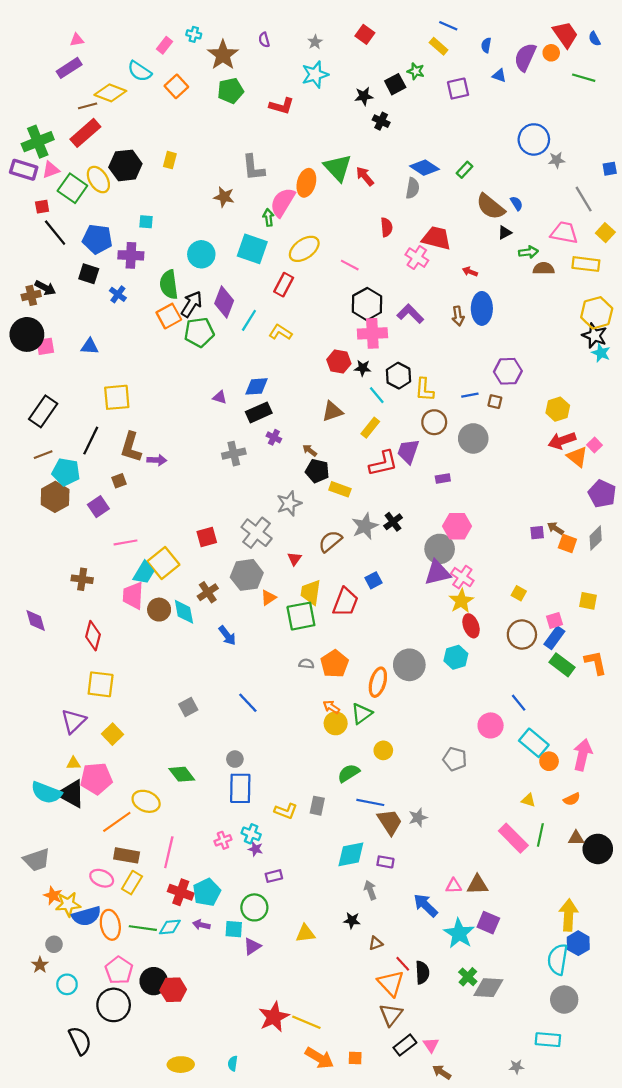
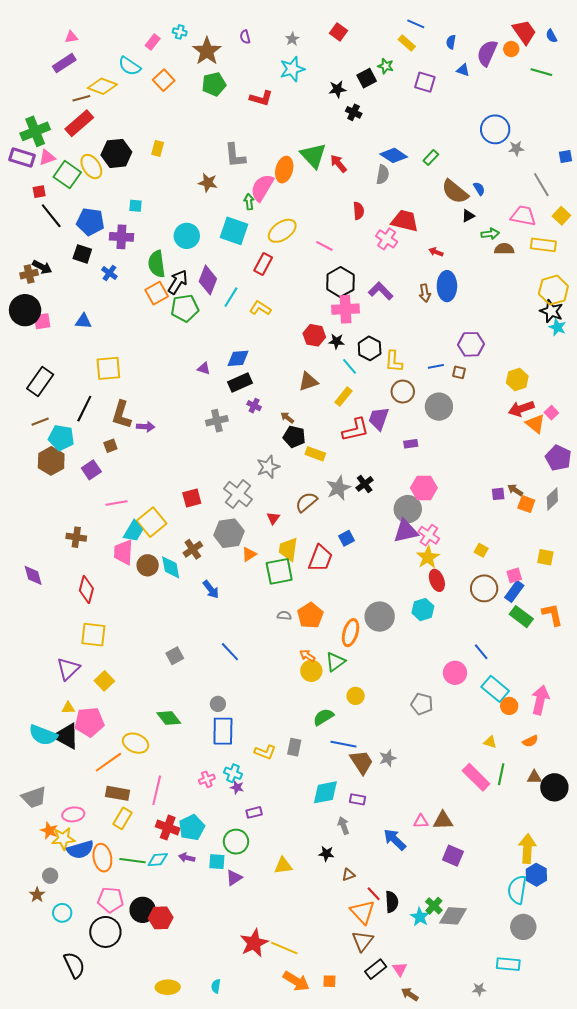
purple square: (458, 89) -> (425, 82), turned 30
pink ellipse: (102, 878) -> (73, 814), moved, turned -30
cyan star: (459, 933) -> (420, 917), moved, size x0.7
pink pentagon: (119, 970) -> (110, 900), turned -30

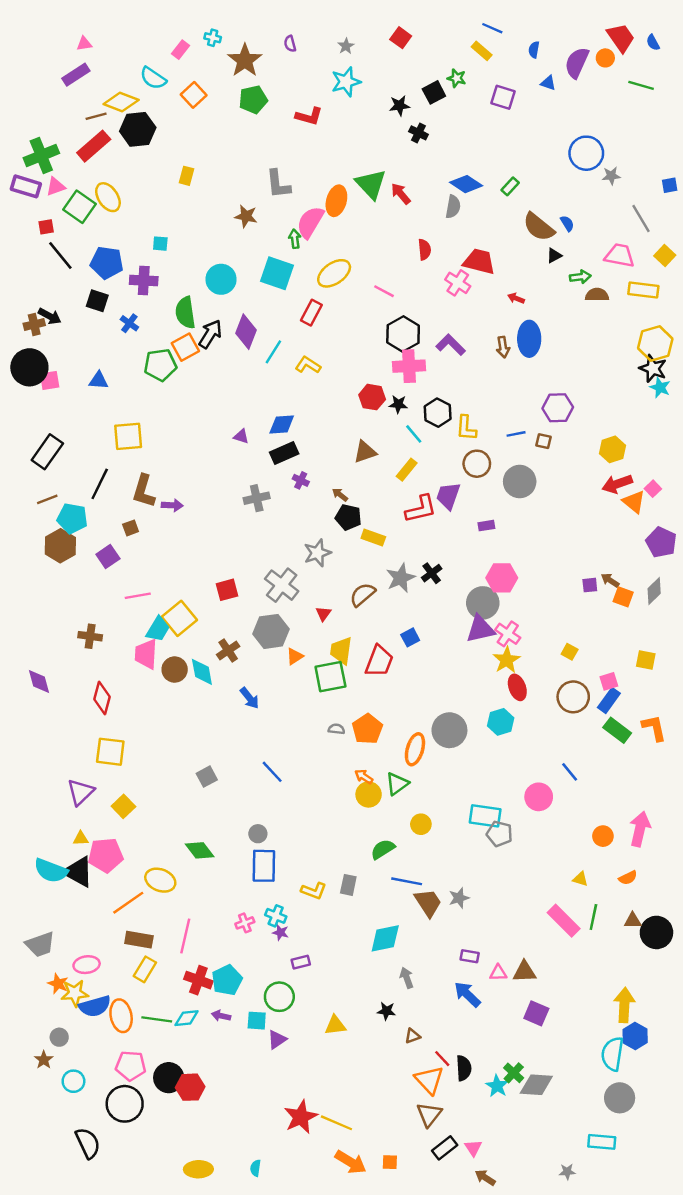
black hexagon: (116, 153) -> (138, 129), moved
green pentagon: (185, 308) -> (160, 365), moved
cyan rectangle: (495, 689) -> (485, 816), moved, turned -32
purple rectangle: (358, 799) -> (470, 956), moved

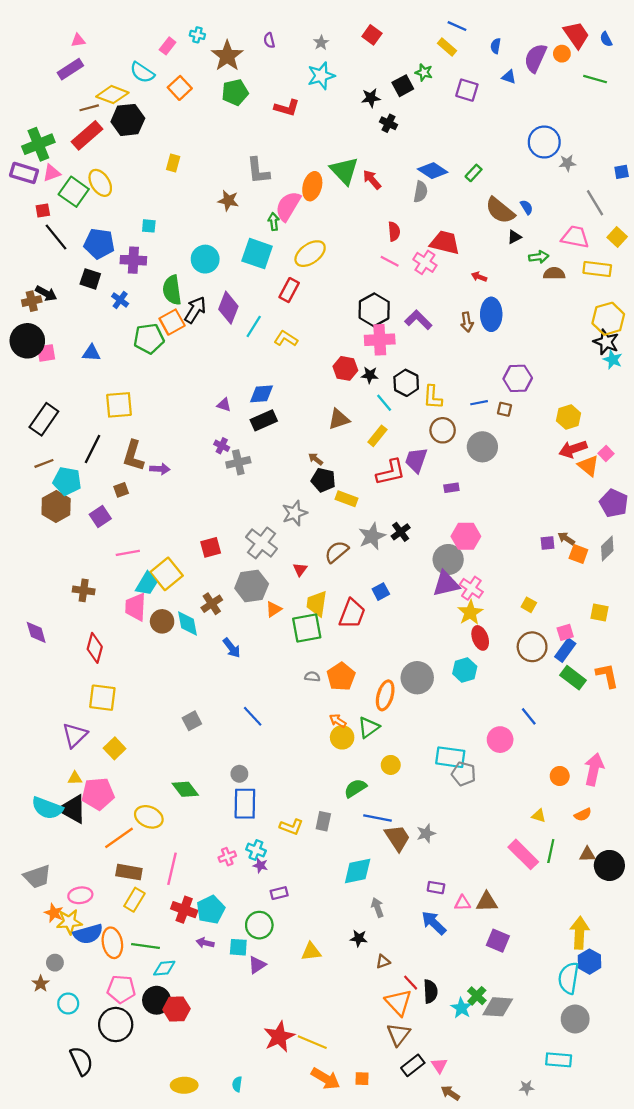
pink line: (384, 291) -> (390, 261), moved
purple cross: (301, 480) -> (222, 446), moved
cyan diamond: (187, 1018) -> (164, 968), moved

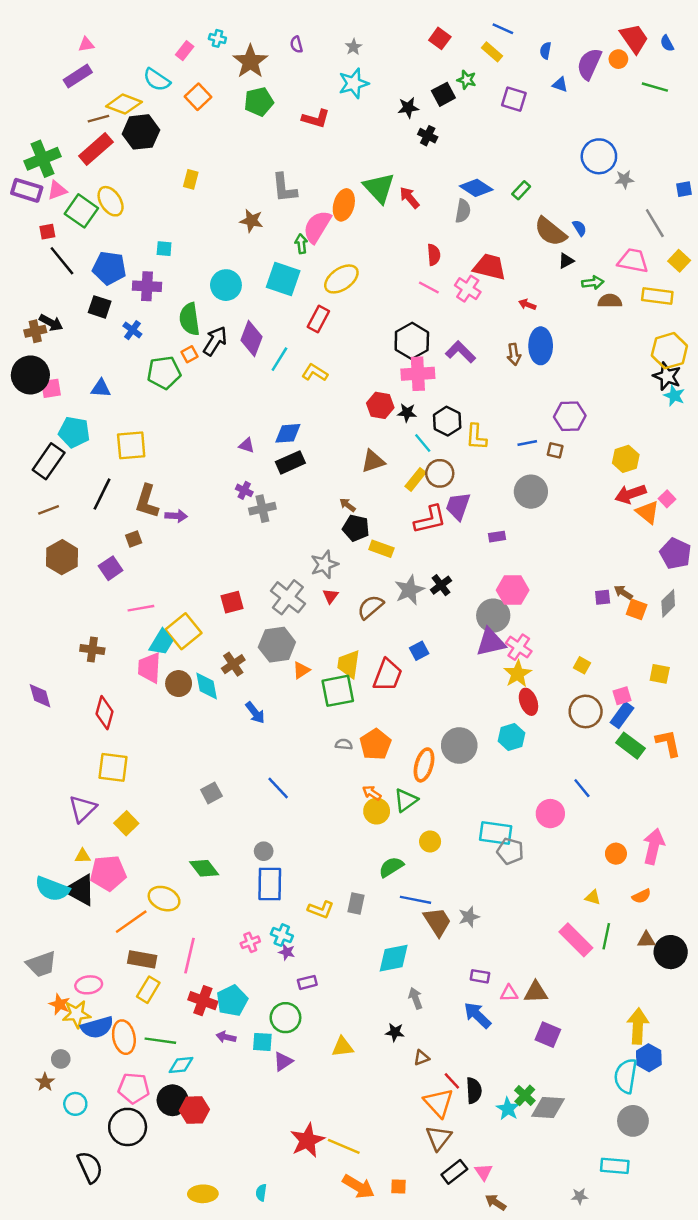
red square: (372, 35) -> (440, 38), moved
orange square: (172, 322) -> (190, 354), size x0.6
brown circle: (443, 430) -> (440, 473), moved
cyan pentagon: (67, 481) -> (74, 432), moved
red triangle: (300, 569) -> (330, 596), moved

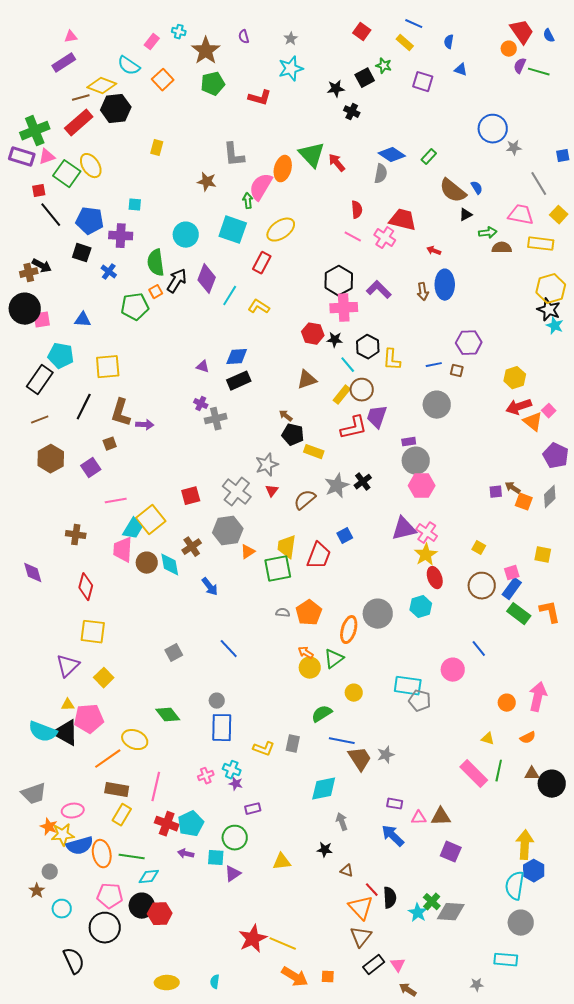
purple semicircle: (589, 64) -> (520, 66), moved, size x0.6
gray circle: (493, 616) -> (416, 461), moved
brown triangle: (422, 1058) -> (347, 871), turned 40

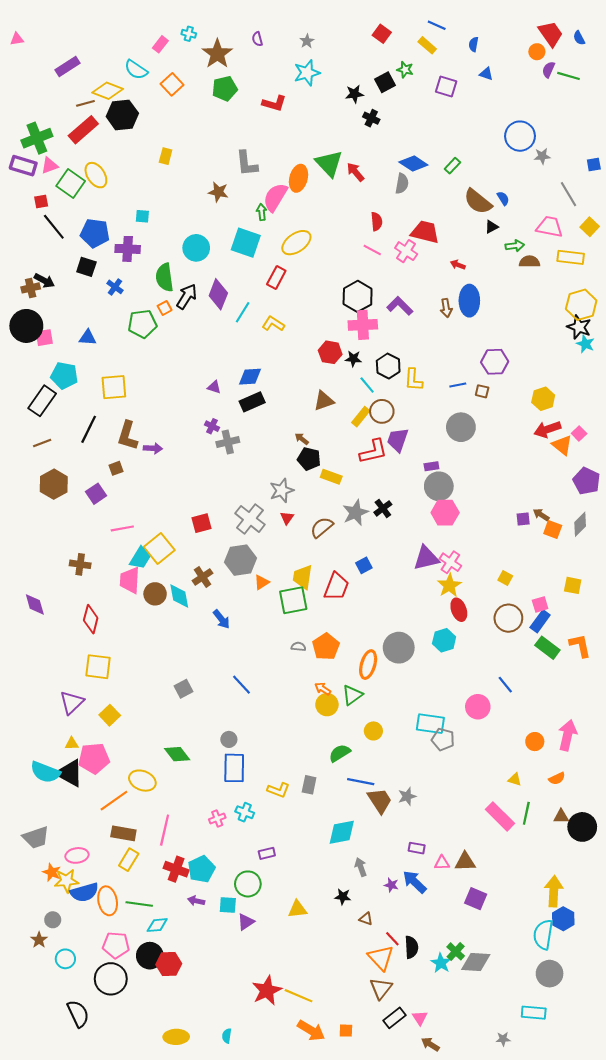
pink triangle: (71, 37) -> (17, 39), moved
purple star: (236, 784) -> (391, 885), moved

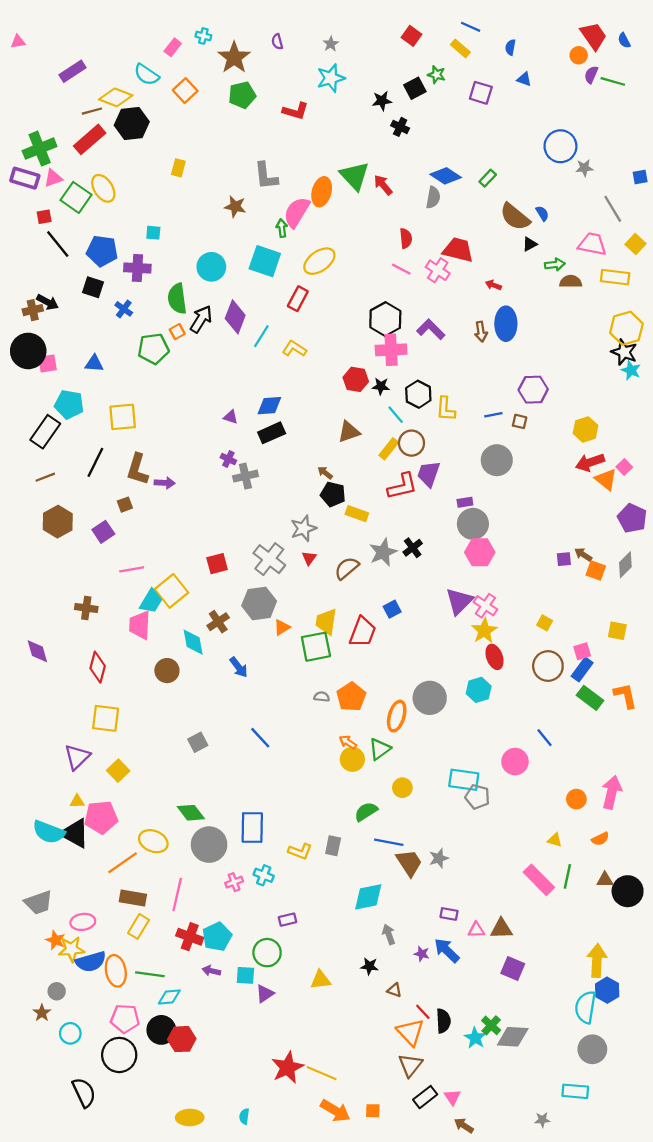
purple triangle: (426, 558) -> (459, 601), turned -32
brown circle: (155, 594) -> (167, 671), moved
gray circle: (229, 739) -> (209, 845), moved, size x2.0

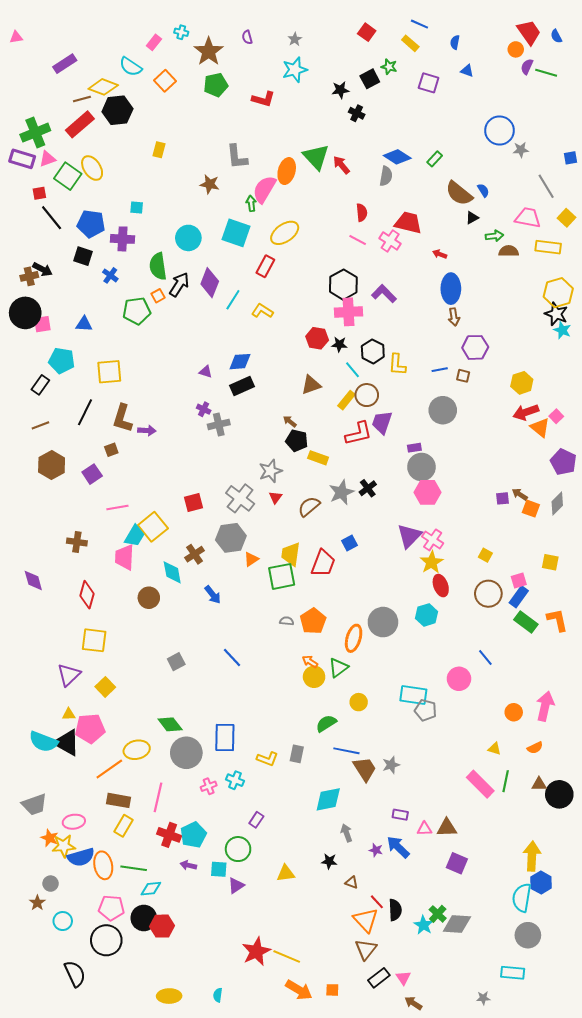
brown arrow: (481, 332) -> (454, 317), moved
black rectangle: (45, 432) -> (40, 385), size x0.7
yellow ellipse: (153, 841) -> (137, 750), turned -35
purple rectangle: (288, 920) -> (256, 820), turned -42

